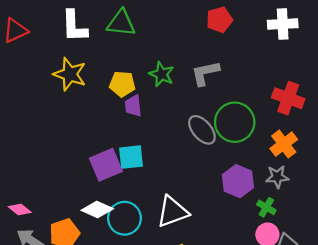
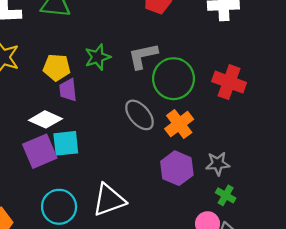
green star: (162, 74) -> (98, 57), turned 30
green circle: (235, 122) -> (174, 79), moved
orange cross: (284, 144) -> (179, 124), moved
green cross: (266, 207) -> (226, 195), moved
white diamond: (97, 209) -> (45, 119), moved

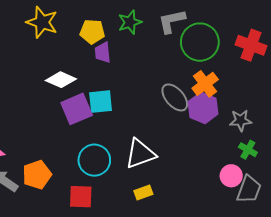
gray ellipse: (139, 115) -> (175, 97), moved
white diamond: (45, 119) -> (61, 80), moved
purple hexagon: (177, 168) -> (203, 108), moved

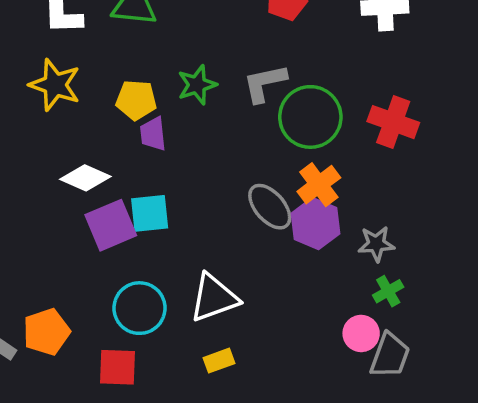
green cross: (248, 150) -> (388, 291), turned 30

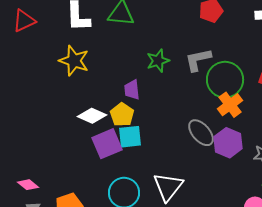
yellow pentagon: (136, 100) -> (122, 115), moved, turned 30
orange cross: (319, 185) -> (230, 105), moved
white triangle: (214, 298) -> (168, 187), turned -32

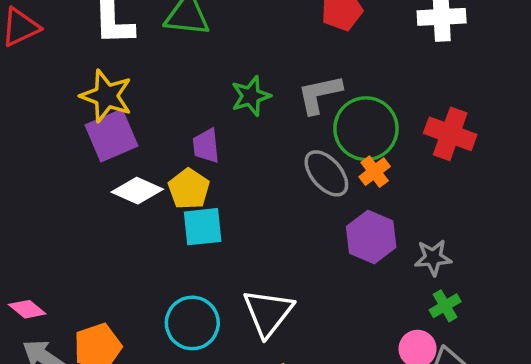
orange cross: (230, 105) -> (375, 172), size x0.7
gray ellipse: (201, 133) -> (326, 173), moved
purple square: (107, 144) -> (111, 136), moved

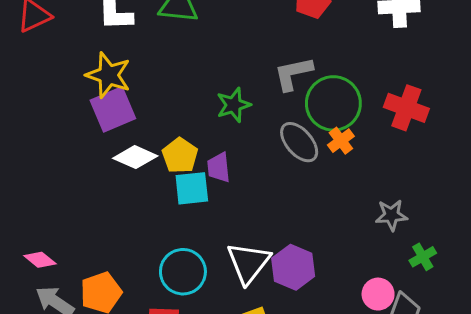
green star: (251, 96) -> (234, 105), moved
purple trapezoid: (206, 146) -> (219, 167), moved
purple hexagon: (371, 237) -> (293, 267), moved
green cross: (445, 306) -> (423, 257), moved

